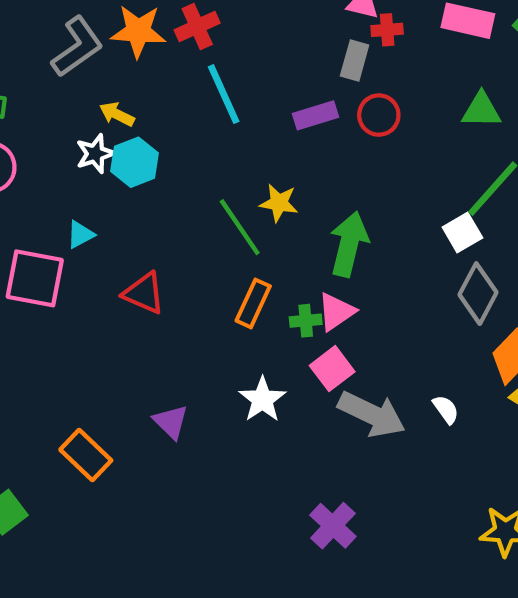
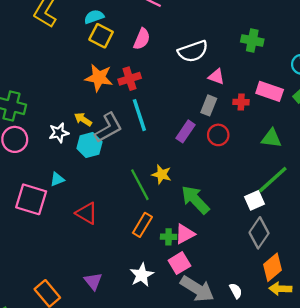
red cross: (387, 30) -> (241, 102), moved
gray L-shape: (77, 47) -> (108, 128), moved
purple rectangle: (316, 115) -> (186, 131), turned -45
white star: (95, 154) -> (59, 133), moved
green arrow: (349, 244) -> (195, 200), turned -64

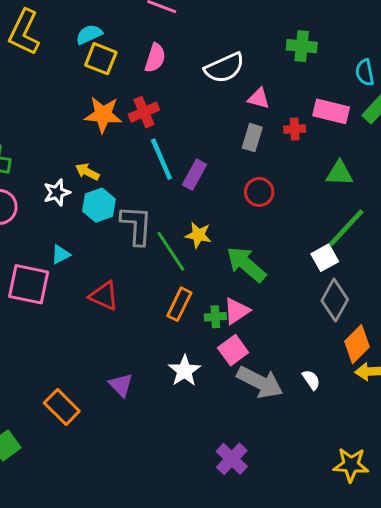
gray L-shape: (108, 128) -> (136, 225), moved, turned -52
purple rectangle: (186, 131) -> (194, 175), moved
red circle: (218, 135) -> (259, 192), moved

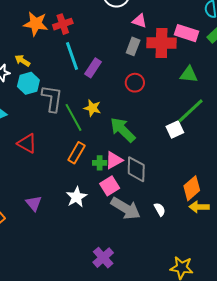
red cross: (295, 129) -> (162, 43), size x2.0
gray diamond: (335, 300) -> (136, 169), moved, turned -32

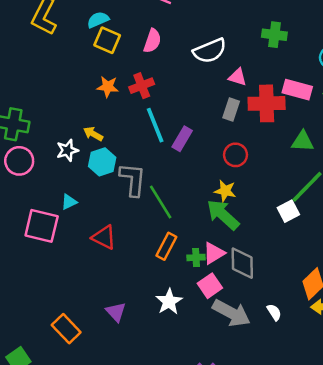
orange star: (36, 24) -> (108, 87), size x0.7
yellow star: (92, 108) -> (225, 191), moved

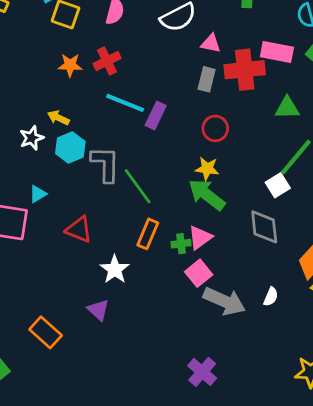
cyan line: (155, 125) -> (125, 103), turned -42
gray diamond: (242, 263) -> (264, 227), moved
white star: (169, 302) -> (115, 269), moved
white semicircle: (274, 312) -> (271, 297), turned 60

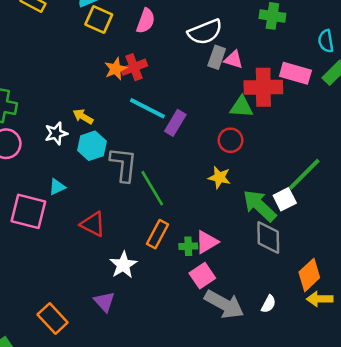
orange star: (70, 65) -> (116, 69), moved, turned -30
gray rectangle: (207, 79) -> (217, 57), moved
green triangle: (287, 108) -> (241, 107), moved
green arrow: (207, 195) -> (260, 206), moved

